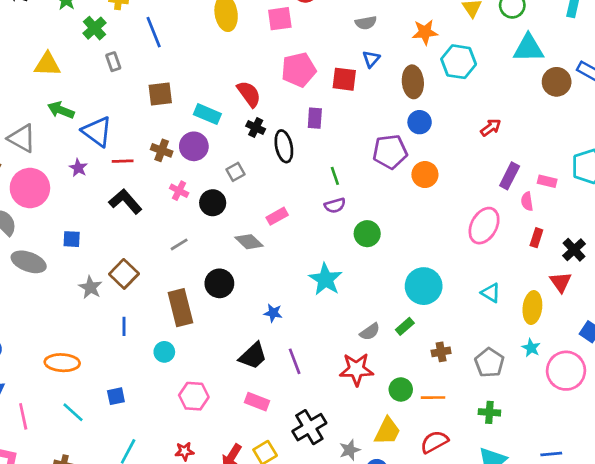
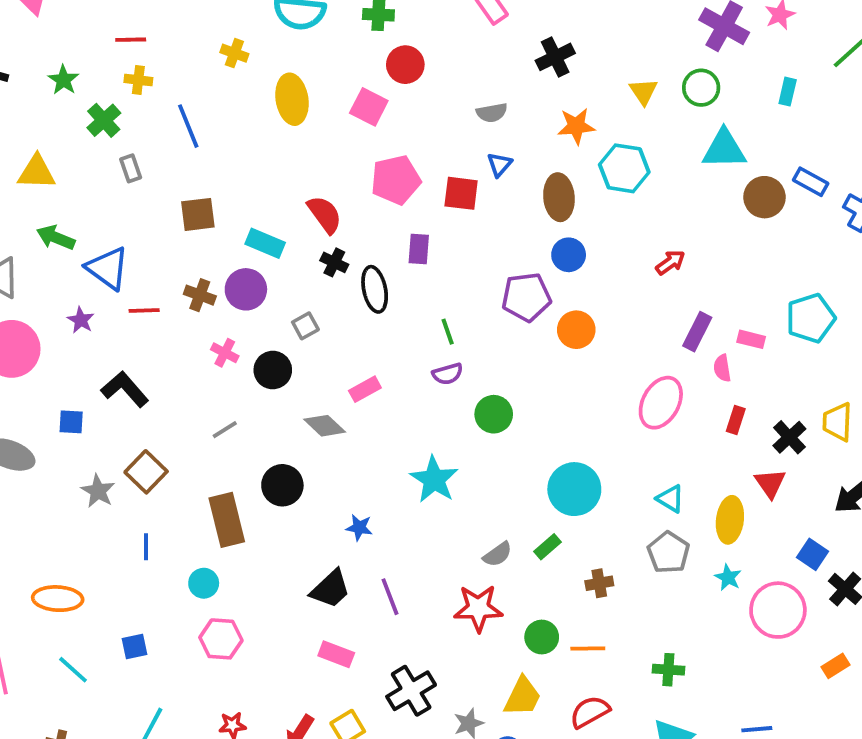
pink square: (280, 19) -> (369, 107), turned 35
black L-shape: (125, 201) -> (125, 389), moved
gray pentagon: (489, 363) -> (668, 552), moved
pink hexagon: (194, 396) -> (221, 639), moved

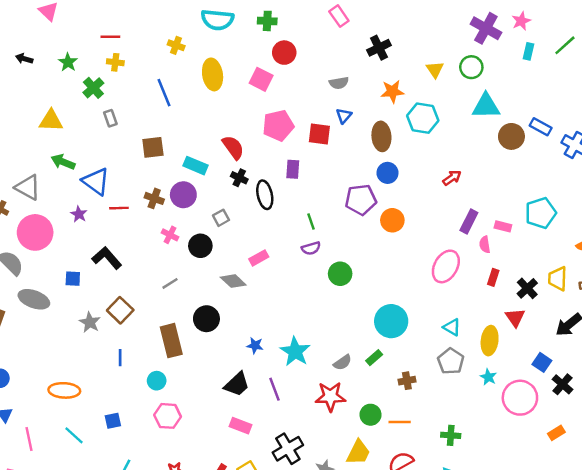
cyan rectangle: (788, 92) -> (528, 51), moved
blue line: (188, 126) -> (164, 93), moved
cyan star: (434, 479) -> (295, 352), moved

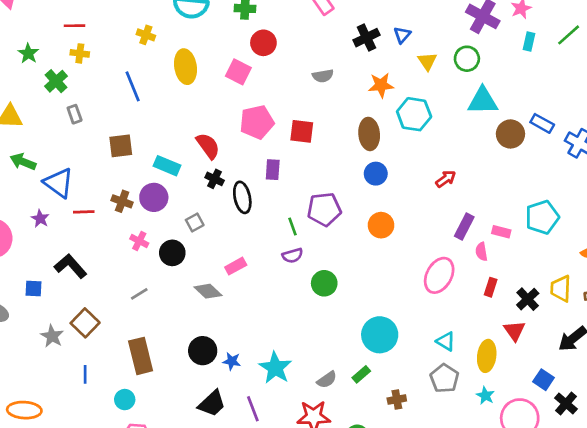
blue triangle: (344, 116) -> (402, 35), moved
purple pentagon: (361, 200) -> (324, 209), moved
black circle: (206, 319) -> (203, 351), moved

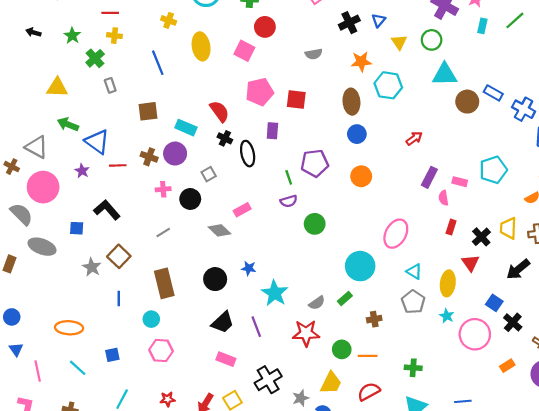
pink cross: (139, 241) -> (163, 189), turned -32
pink ellipse: (439, 275) -> (396, 234), moved
blue star: (232, 361) -> (249, 268), moved

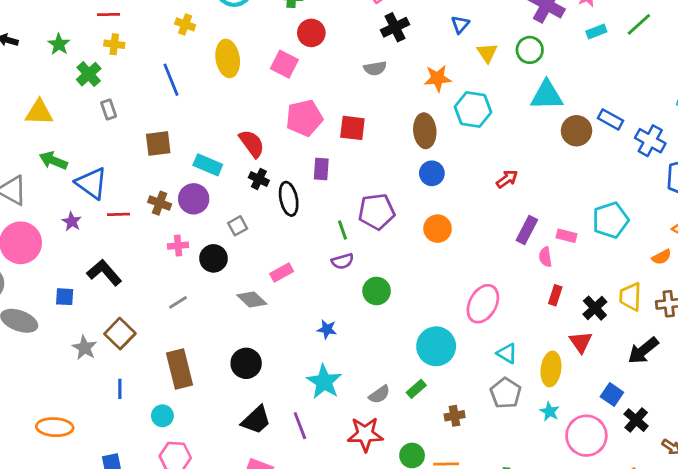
black cross: (349, 23) -> (395, 27), moved
cyan rectangle: (482, 26) -> (596, 31), turned 56
blue star: (249, 268) -> (327, 329), moved

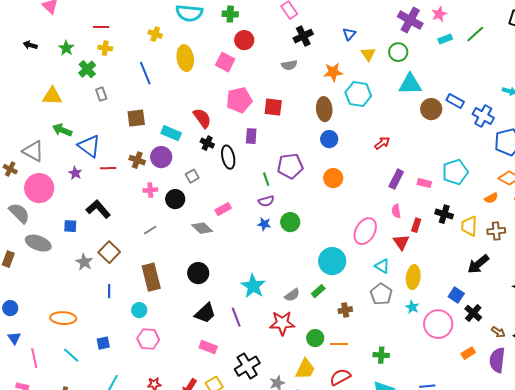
pink semicircle: (545, 257) -> (396, 211), moved
black cross: (595, 308) -> (444, 214), moved, turned -30
blue star: (327, 329) -> (264, 224), moved
red triangle: (581, 342) -> (401, 242), moved

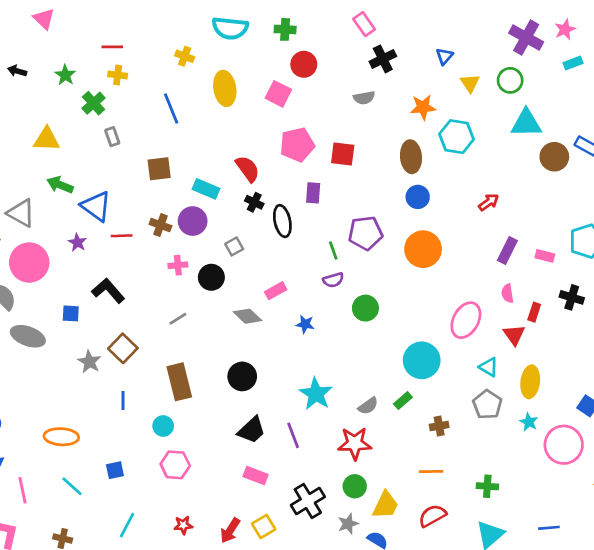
orange circle: (333, 178) -> (423, 249), size x1.4
blue star: (264, 224) -> (305, 324), moved
green circle: (315, 338) -> (355, 486), moved

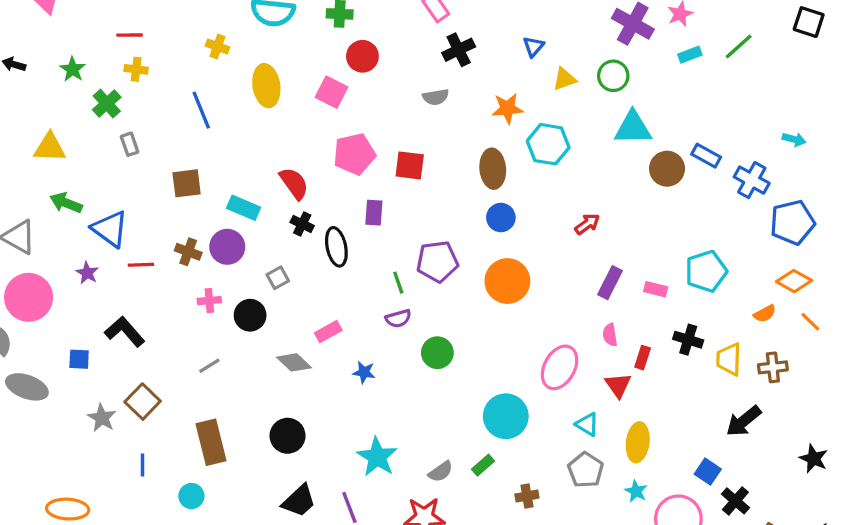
yellow triangle: (470, 83) -> (564, 79), turned 45

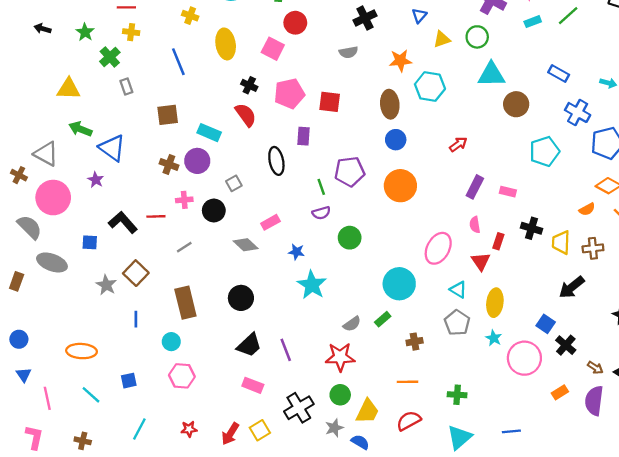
blue rectangle: (706, 156) -> (559, 74), moved
black cross: (302, 224) -> (249, 85), moved
red line: (141, 265) -> (156, 216), moved
cyan pentagon: (706, 271) -> (544, 151), moved
cyan star: (377, 457) -> (312, 285), moved

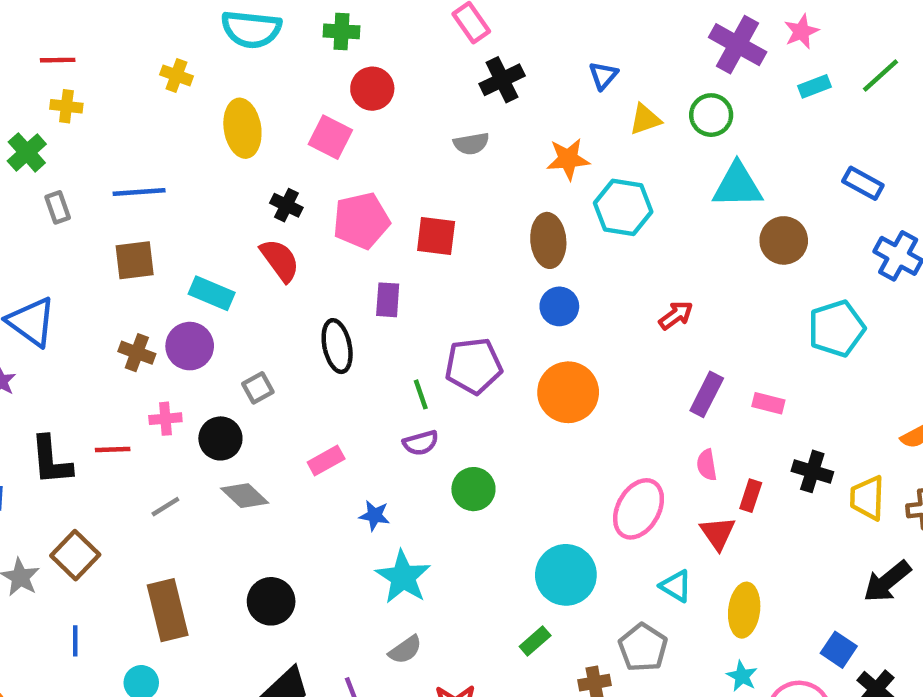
blue line: (178, 62) -> (139, 192), moved, turned -72
black L-shape: (123, 222) -> (51, 460), turned -144
gray diamond: (246, 245) -> (245, 496), moved
gray pentagon: (457, 323) -> (643, 647), moved
gray semicircle: (352, 324) -> (405, 650), moved

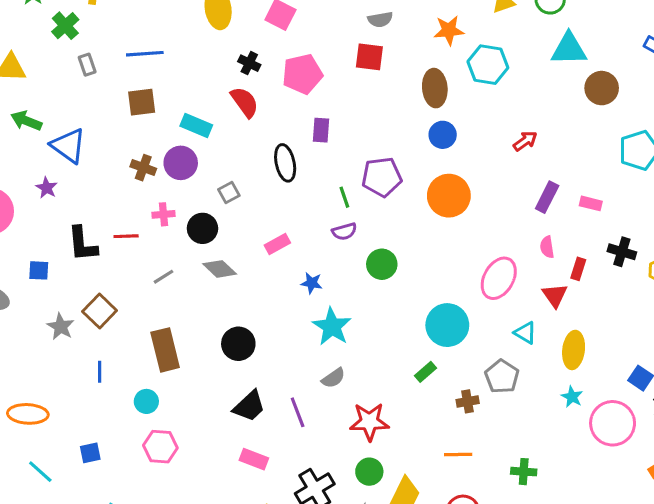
red square: (436, 236) -> (369, 57), moved

